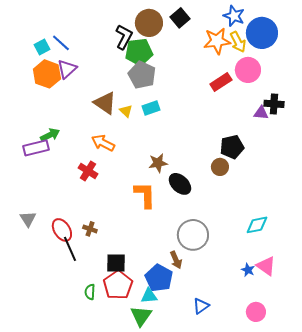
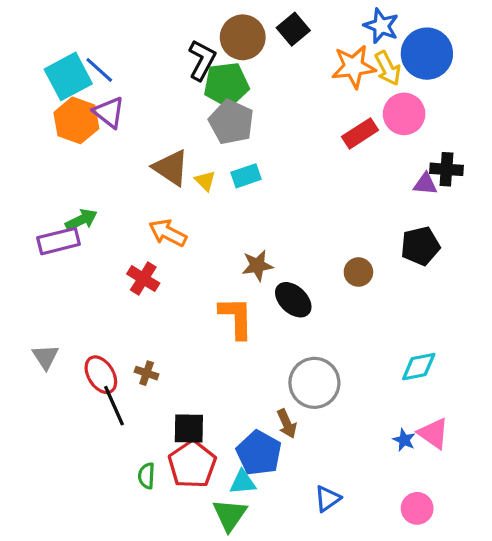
cyan square: (42, 47) -> (68, 76), size x1.8
purple triangle: (67, 69) -> (109, 112), turned -40
black pentagon: (232, 147) -> (420, 246), moved

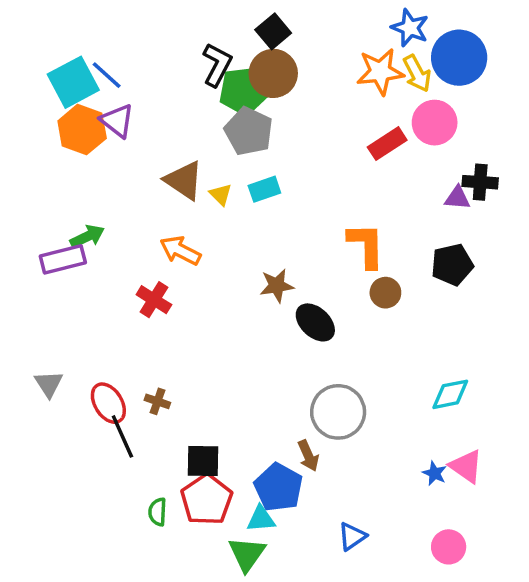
black square: (293, 29) -> (273, 31), moved
brown circle: (243, 37) -> (273, 73), moved
orange L-shape: (236, 318) -> (366, 245), moved

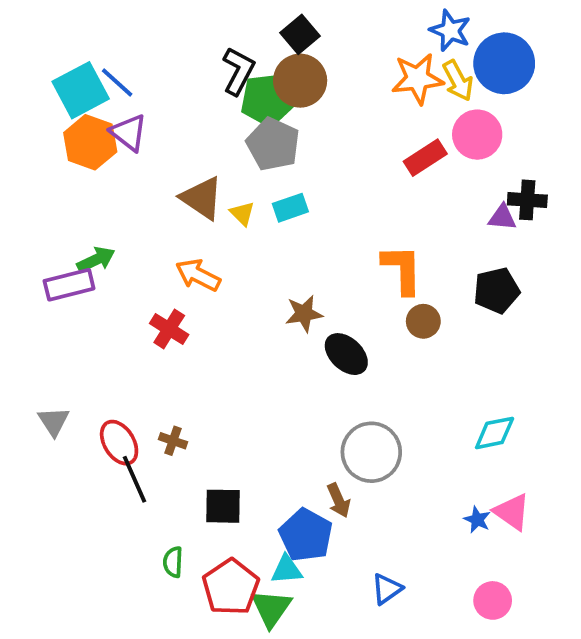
red pentagon: (207, 500) -> (231, 587), moved

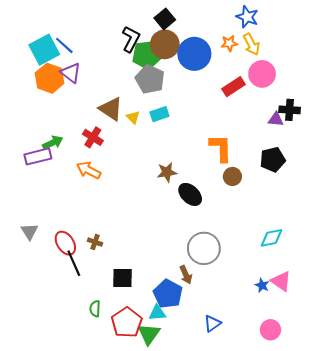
blue circle: (504, 63) -> (194, 54), moved
orange star: (418, 79) -> (229, 43), size x0.6
orange arrow: (198, 275) -> (89, 170), moved
red cross: (169, 329) -> (93, 137), moved

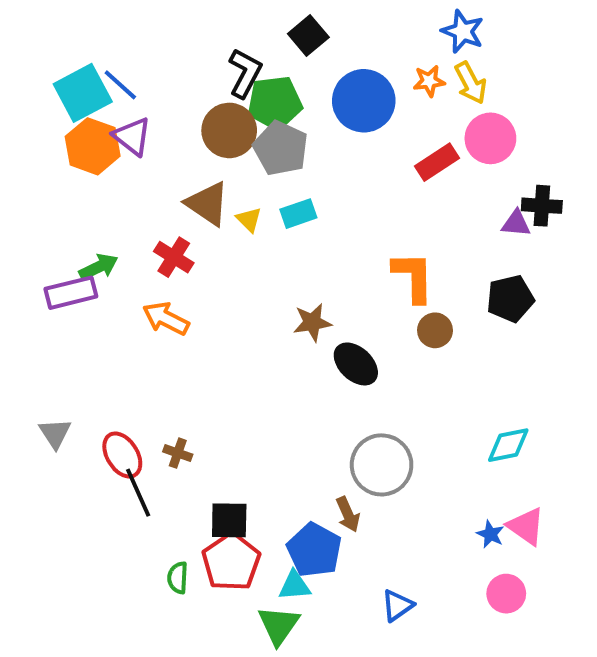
brown circle: (165, 44) -> (229, 130), moved
red pentagon: (127, 322) -> (231, 562), moved
pink circle: (270, 330) -> (506, 594), moved

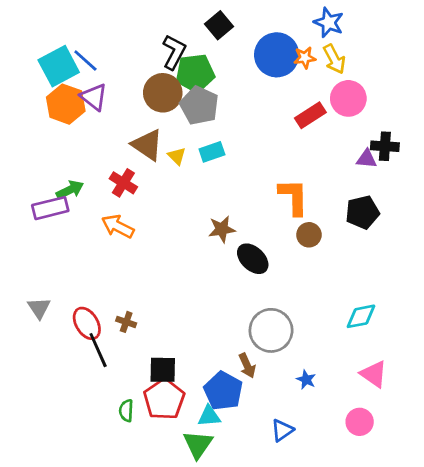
blue circle: (364, 101) -> (277, 55), moved
blue star: (490, 534) -> (306, 380), moved

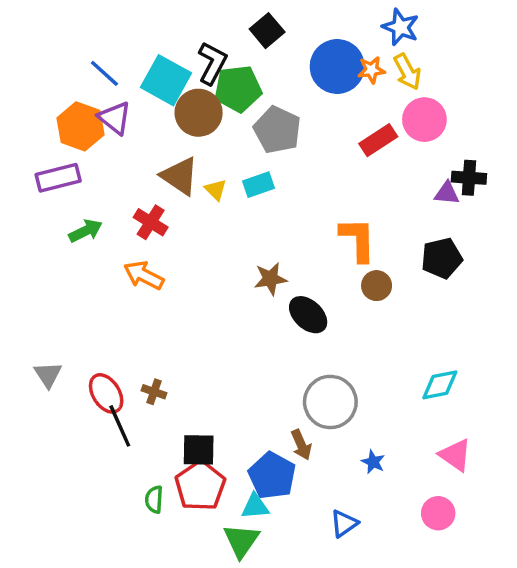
cyan square: (59, 66) -> (166, 80), moved, turned -33
gray pentagon: (199, 105) -> (277, 130), moved
purple rectangle: (50, 208) -> (58, 178), moved

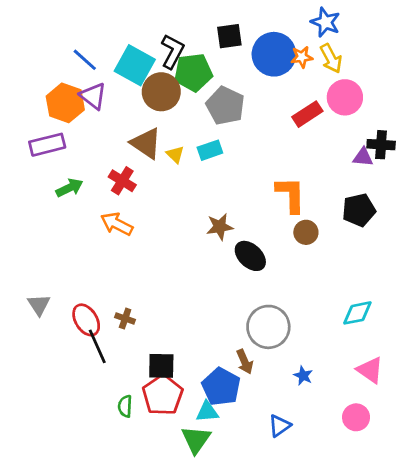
black square: (267, 31) -> (229, 36), moved, turned 32

